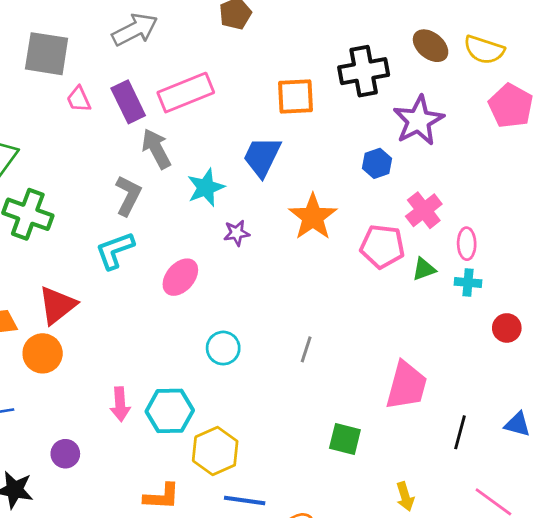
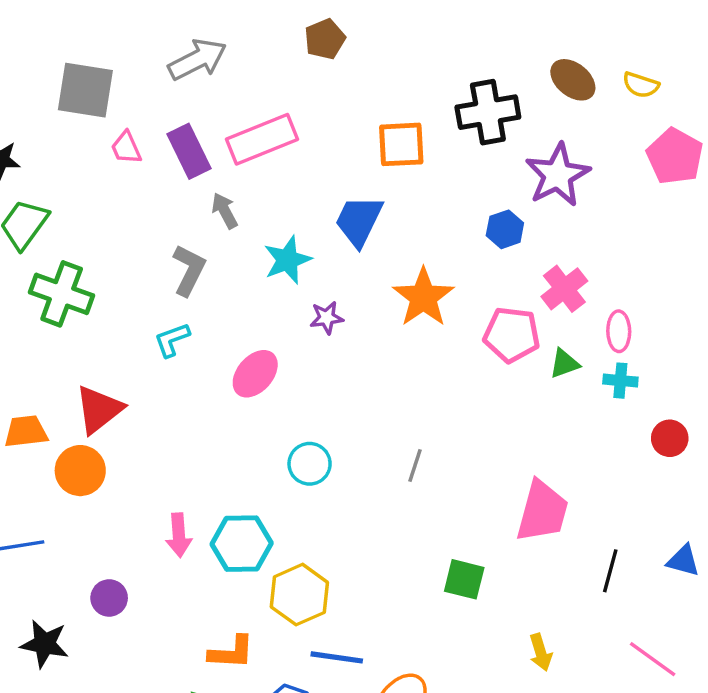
yellow semicircle: (484, 50) -> (641, 85), size x0.7
gray arrow: (156, 149) -> (225, 211), size x0.7
cyan L-shape: (115, 250) -> (172, 340), size x0.7

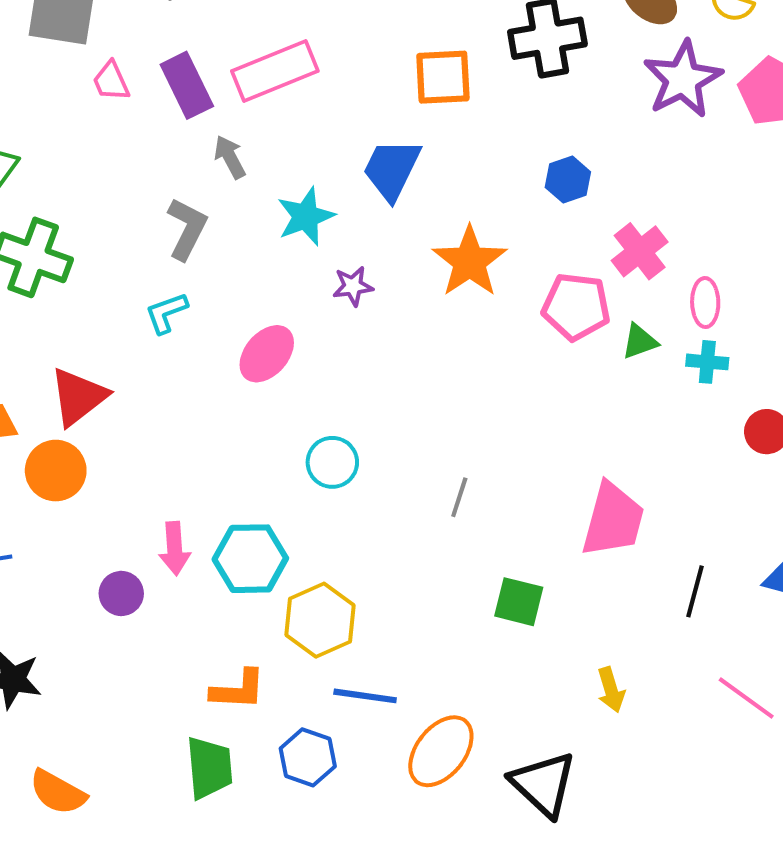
purple star: (558, 175) -> (683, 79), moved
gray line: (415, 465) -> (459, 497), moved
purple circle: (109, 598) -> (121, 593), moved

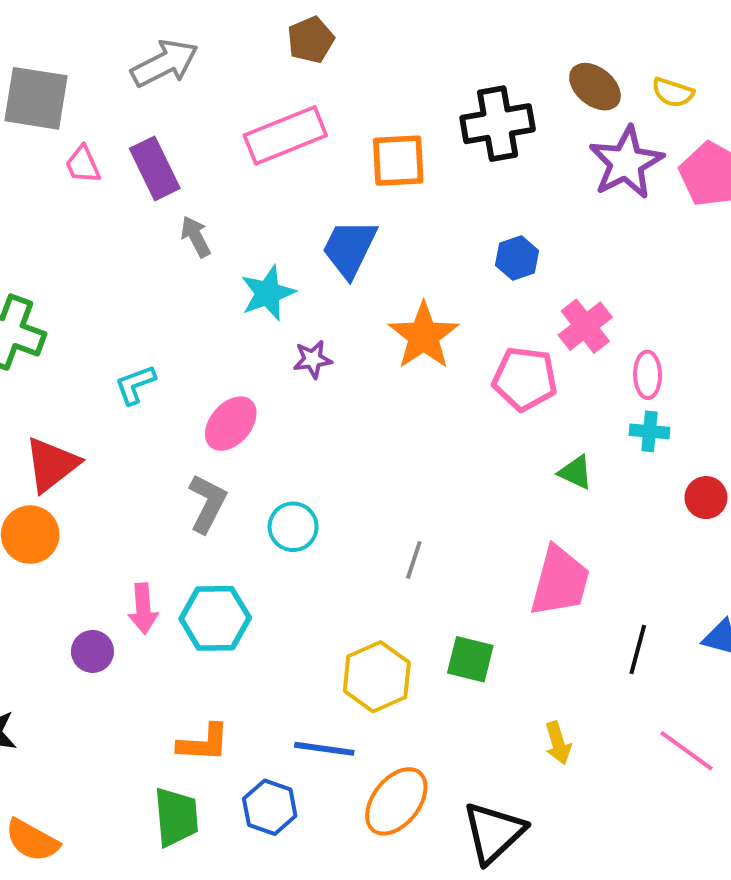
pink rectangle: (275, 71) -> (285, 135), moved
gray L-shape: (187, 229) -> (207, 503), moved
green triangle: (640, 341) -> (575, 472), moved, turned 45
yellow hexagon: (320, 620) -> (377, 677), moved
black triangle: (543, 784) -> (494, 833), turned 34

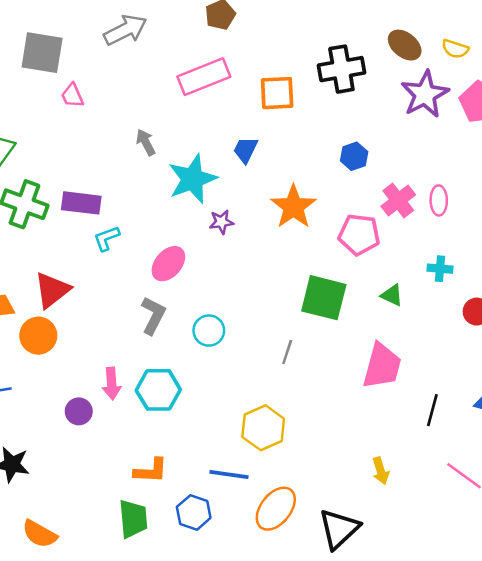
purple rectangle: (155, 168) -> (81, 203), moved, turned -57
blue trapezoid: (350, 248) -> (245, 150), size x0.7
cyan star: (268, 293) -> (192, 179), size x1.4
pink ellipse: (648, 375) -> (439, 200), moved
green square: (470, 659) -> (324, 298), moved, size x1.5

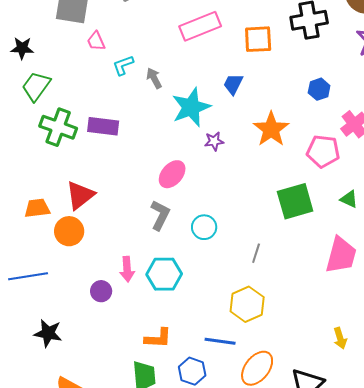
cyan L-shape: (107, 238) -> (123, 65), moved
green square: (324, 298) -> (295, 201), turned -30
gray line: (287, 352) -> (256, 253), moved

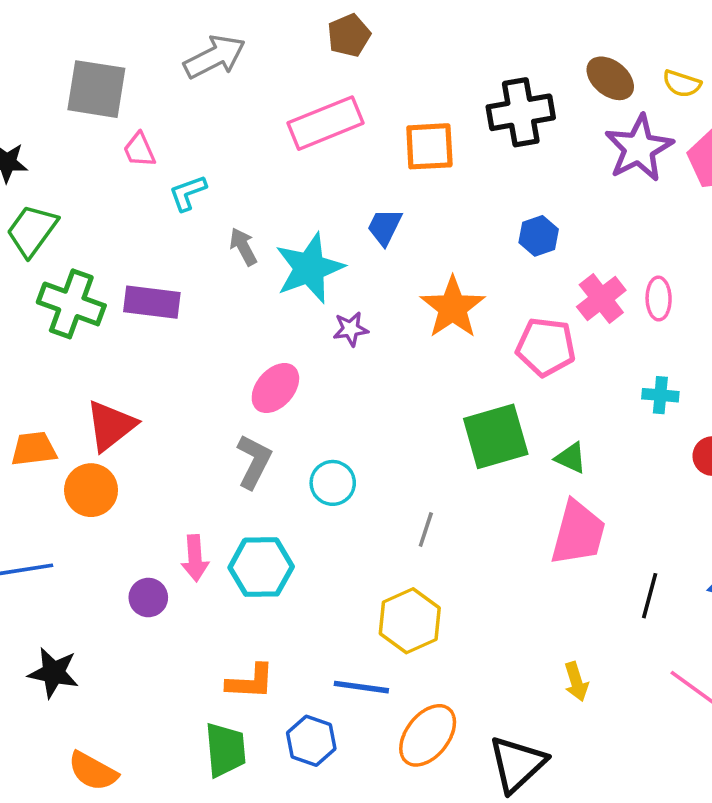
gray arrow: (154, 78) -> (243, 247), moved
green triangle: (349, 199) -> (571, 458), moved

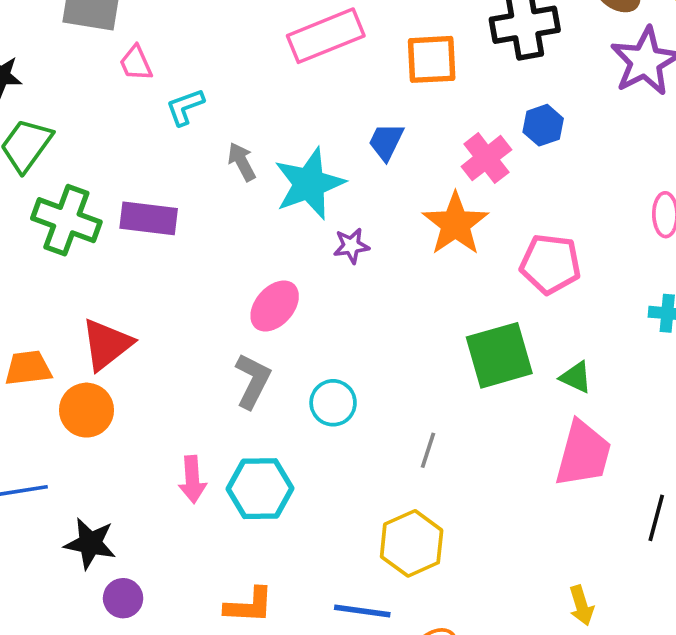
blue hexagon: (539, 236) -> (543, 125), moved
pink cross: (601, 299) -> (486, 158), moved
purple circle: (148, 598) -> (123, 598), moved
black star: (53, 673) -> (90, 543), moved

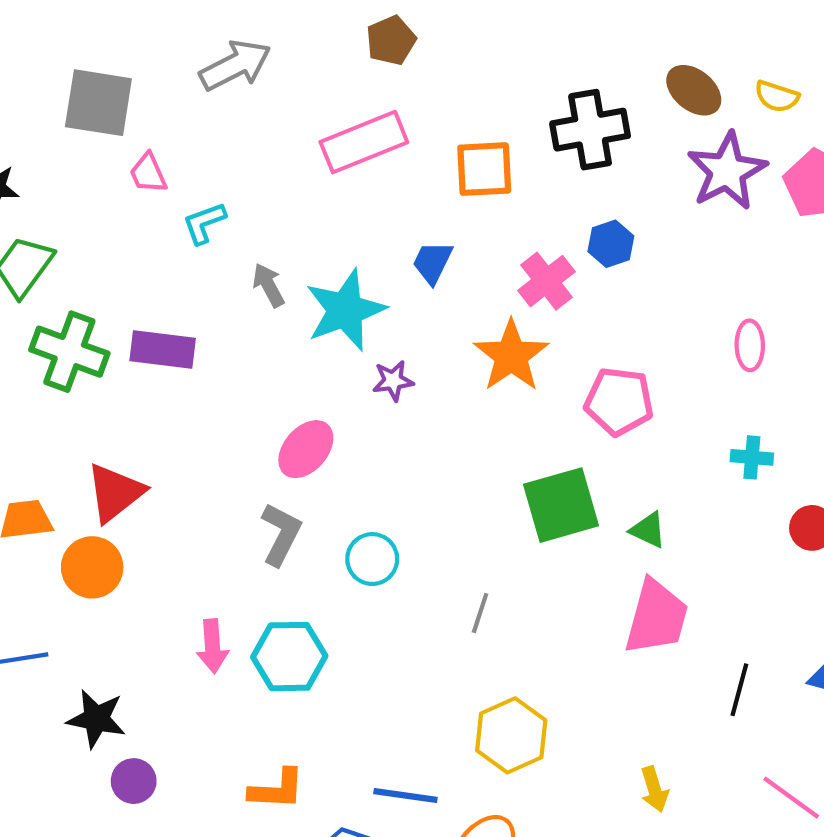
yellow hexagon: (412, 543) -> (511, 735), moved

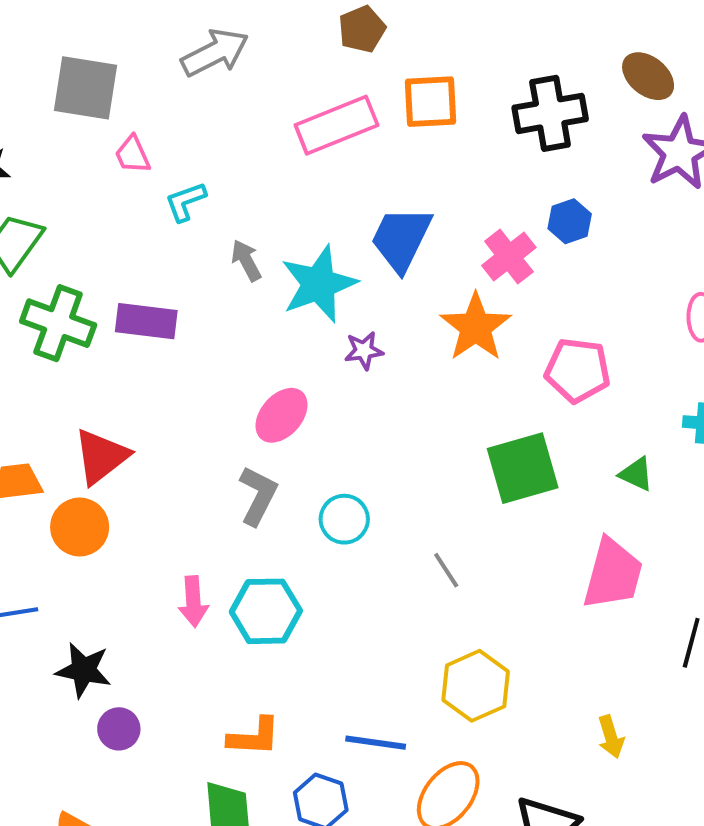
orange square: (484, 169) -> (431, 102), moved
blue trapezoid: (432, 262) -> (401, 239), size x1.6
green triangle: (648, 530) -> (636, 474), moved
gray line: (480, 613) -> (446, 570), turned -51

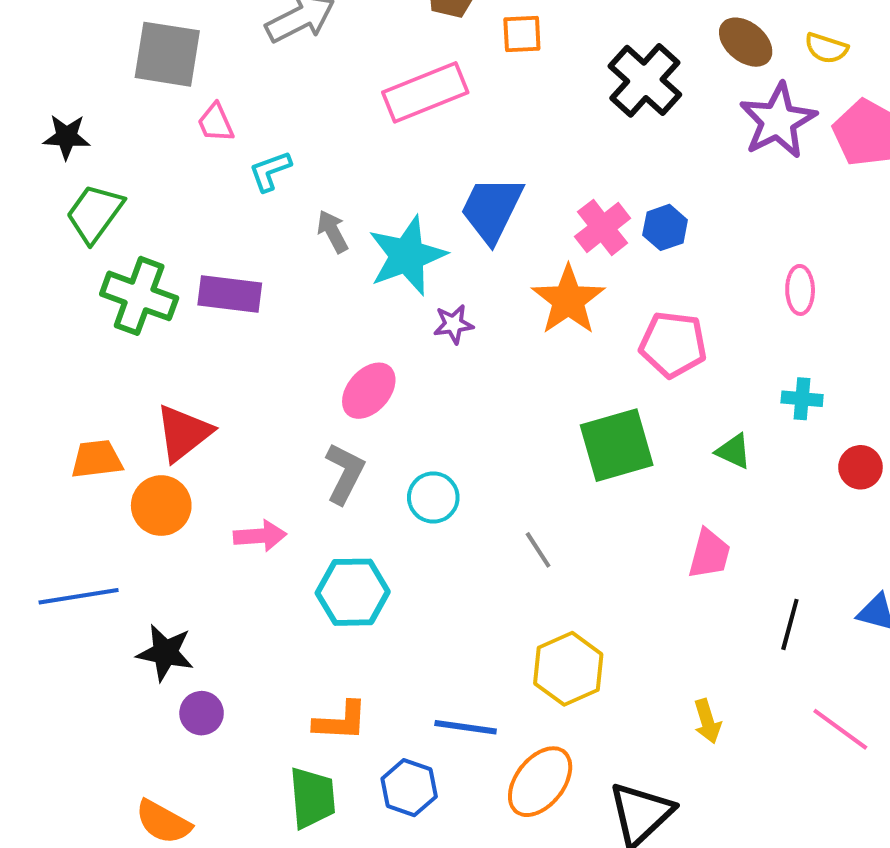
orange square: (431, 102) -> (522, 34), moved, size x0.7
black cross: (550, 113) -> (645, 80), turned -38
blue hexagon: (570, 221) -> (665, 227), moved
pink trapezoid: (613, 574) -> (709, 554), size x0.7
pink arrow: (193, 601) -> (260, 536), moved, turned -90

